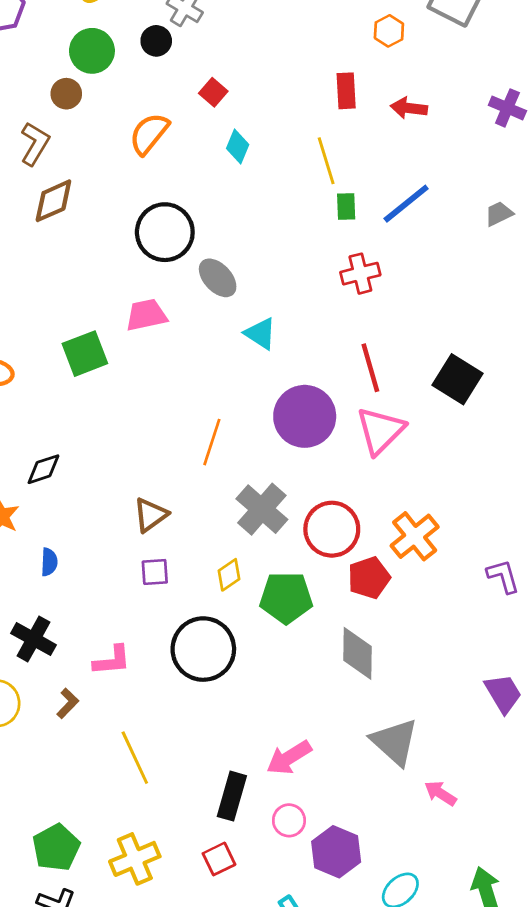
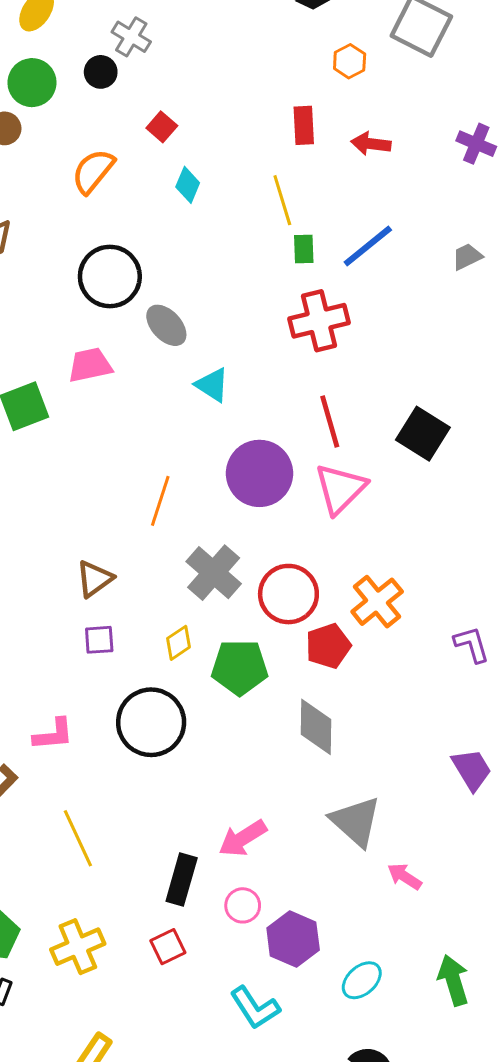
red cross: (360, 274) -> (319, 321), size x1.4

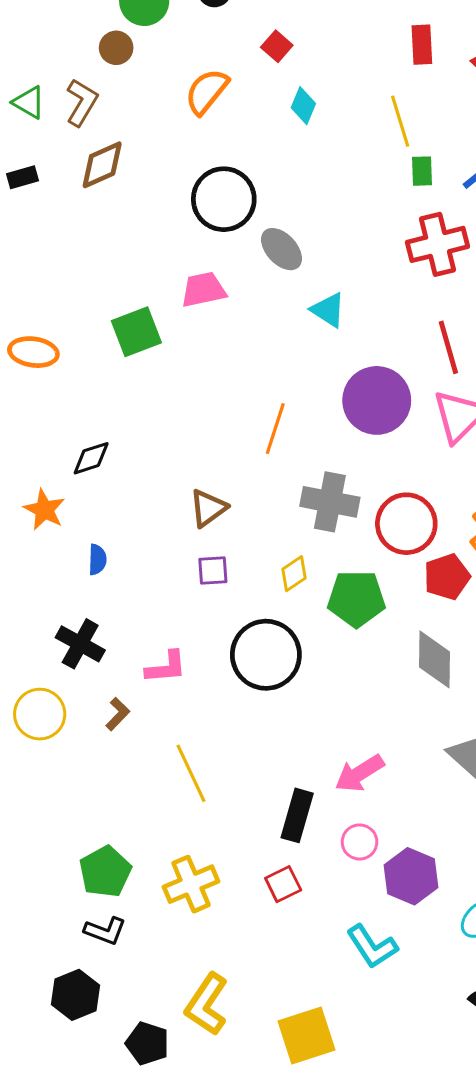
gray cross: (214, 573) -> (330, 502), turned -30

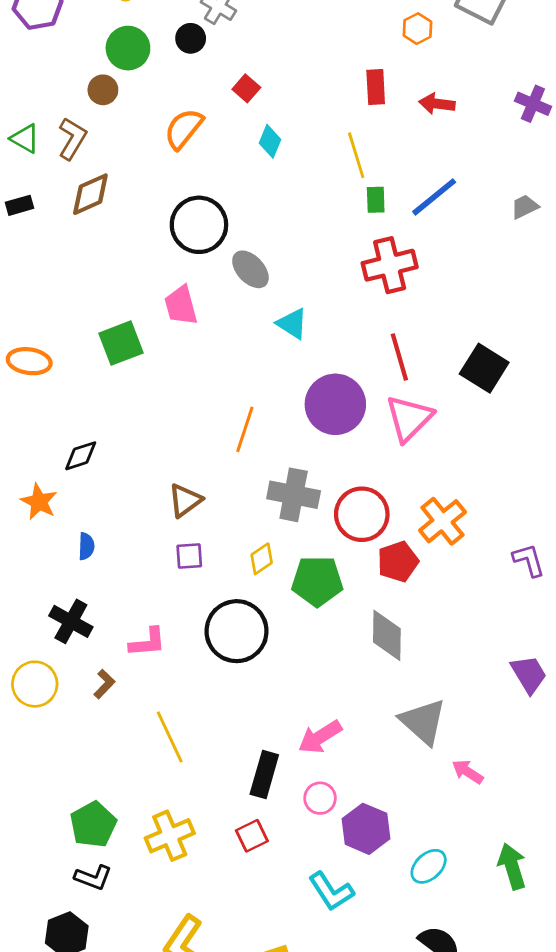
pink trapezoid: (203, 290) -> (181, 306), turned -93

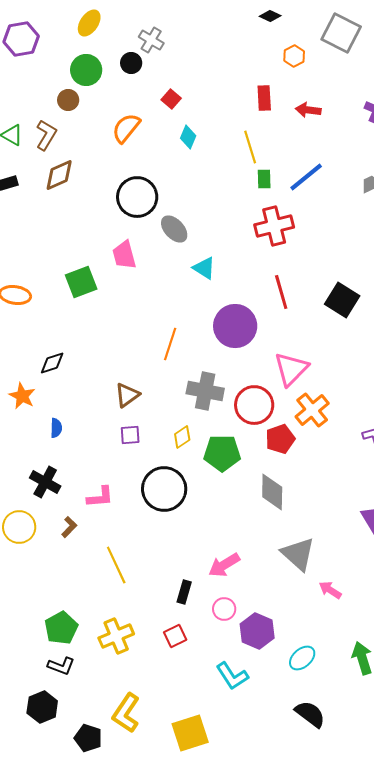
pink triangle: (409, 418) -> (291, 369), moved
black rectangle: (264, 774) -> (184, 592), size x0.7

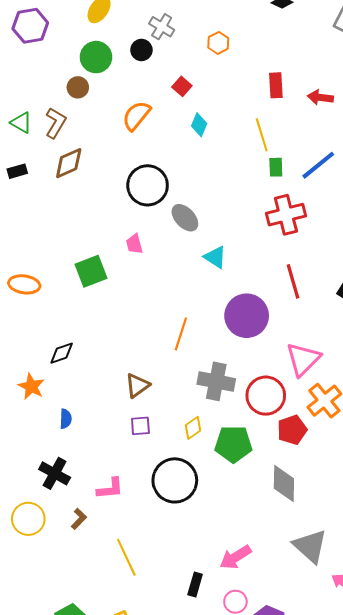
orange hexagon: (294, 56) -> (218, 43), moved
pink trapezoid: (124, 255) -> (134, 244), size x0.7

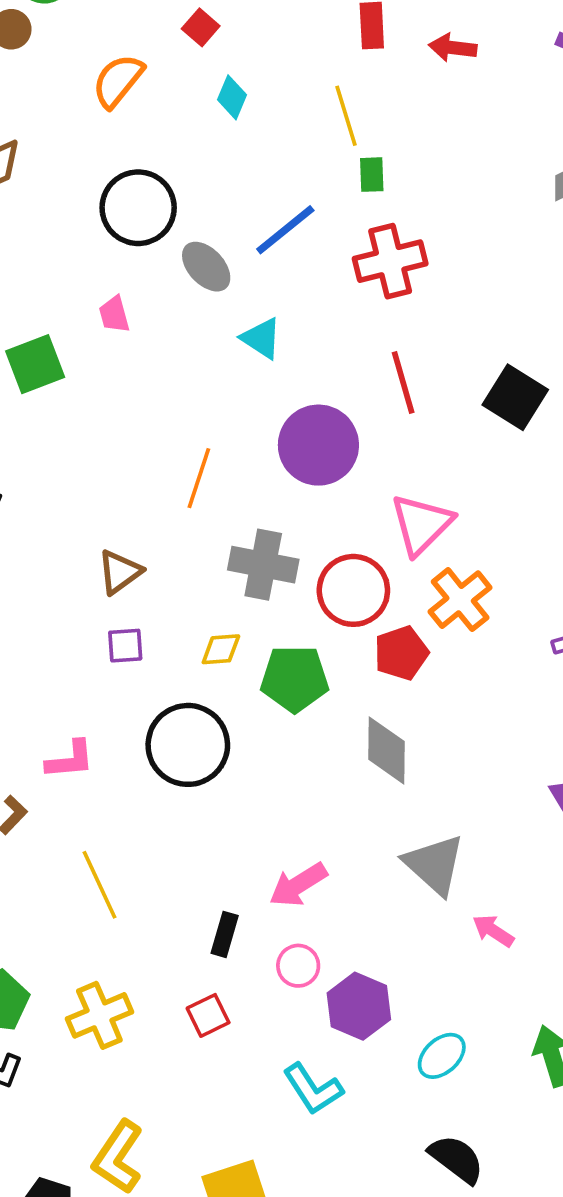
blue line: (318, 165) -> (285, 230), moved
yellow diamond: (193, 428) -> (221, 649), turned 30

